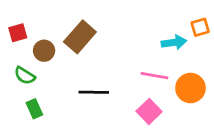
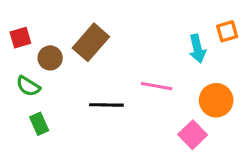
cyan arrow: (174, 42) -> (197, 49), turned 85
pink line: (155, 76) -> (157, 86), moved
pink square: (149, 111) -> (193, 135), moved

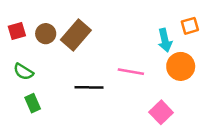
brown circle: (50, 58) -> (46, 34), moved
orange circle: (216, 100) -> (181, 66), moved

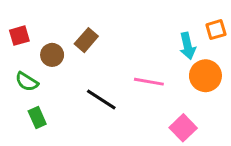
brown circle: (46, 34) -> (52, 55), moved
brown rectangle: (76, 35) -> (86, 40), size x0.7
black line: (89, 87) -> (101, 100), turned 32

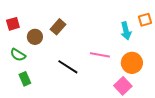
orange circle: (205, 76) -> (132, 63), moved

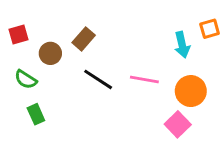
black line: (68, 67) -> (98, 79), moved

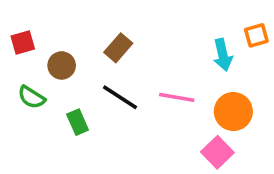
brown rectangle: (84, 39) -> (118, 48), moved
green rectangle: (36, 114) -> (78, 122), moved

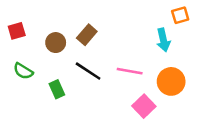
orange square: (256, 35) -> (180, 15), moved
brown circle: (62, 65) -> (56, 43), moved
pink square: (217, 152) -> (144, 106), moved

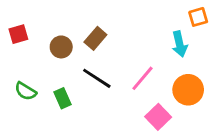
green semicircle: (23, 71) -> (25, 91), moved
pink line: (130, 71) -> (142, 78), turned -60

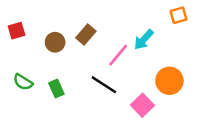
cyan arrow: (180, 44) -> (144, 40), moved, turned 55
black line: (97, 78) -> (104, 85), moved
pink line: (142, 78) -> (118, 55), moved

